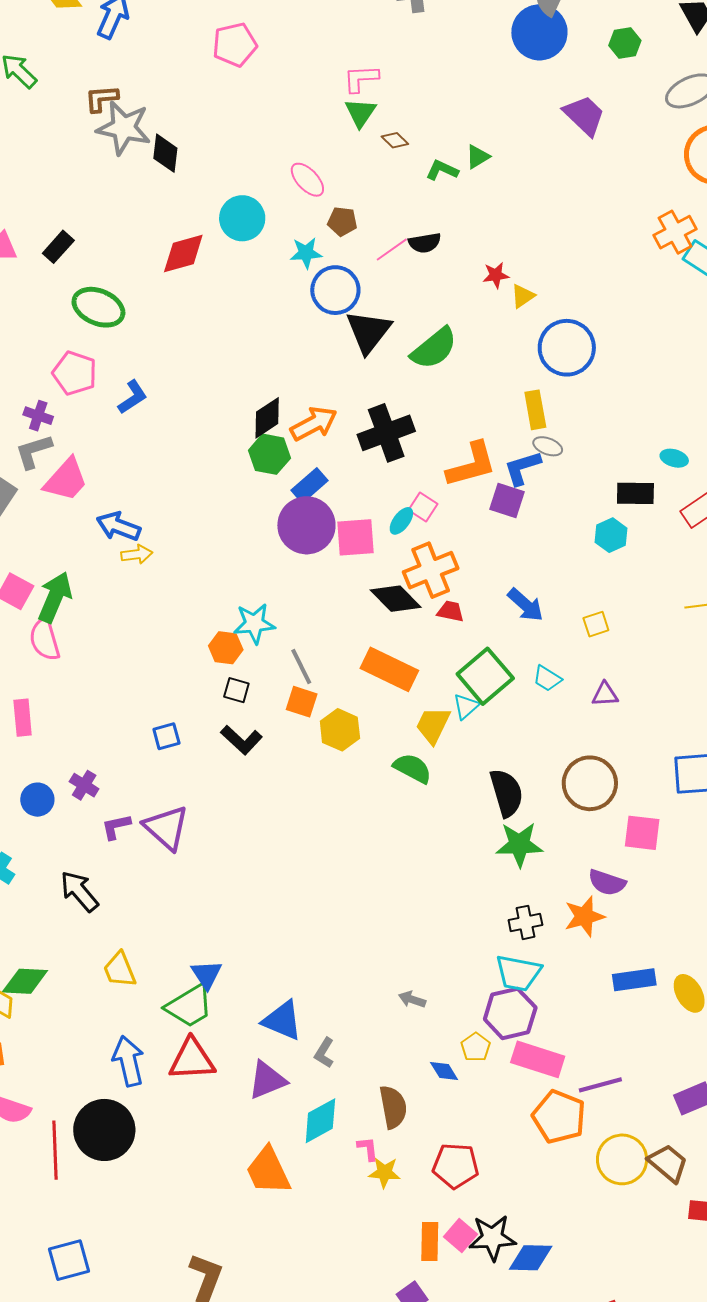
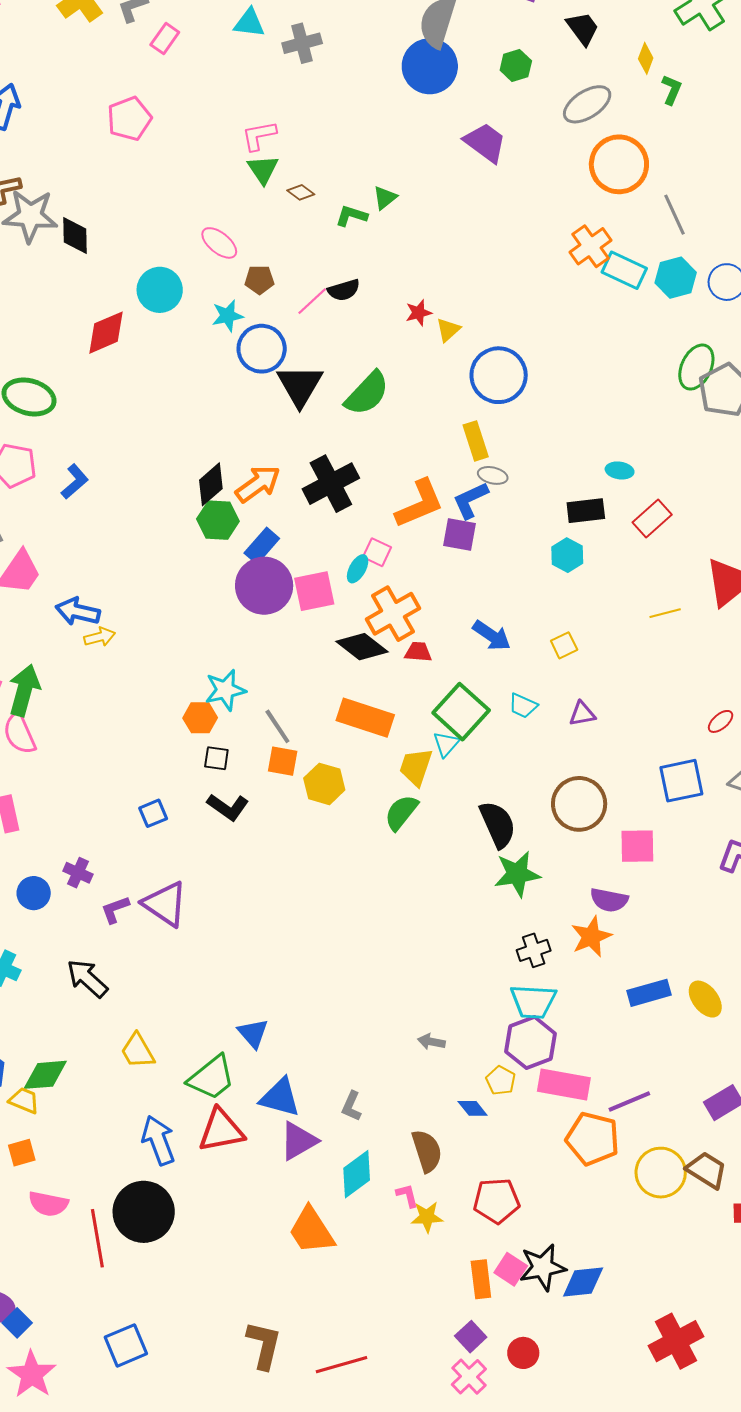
green semicircle: (412, 768) -> (401, 813), turned -72
blue triangle: (207, 975) -> (253, 1033), moved
blue triangle: (282, 1020) -> (280, 1097), moved

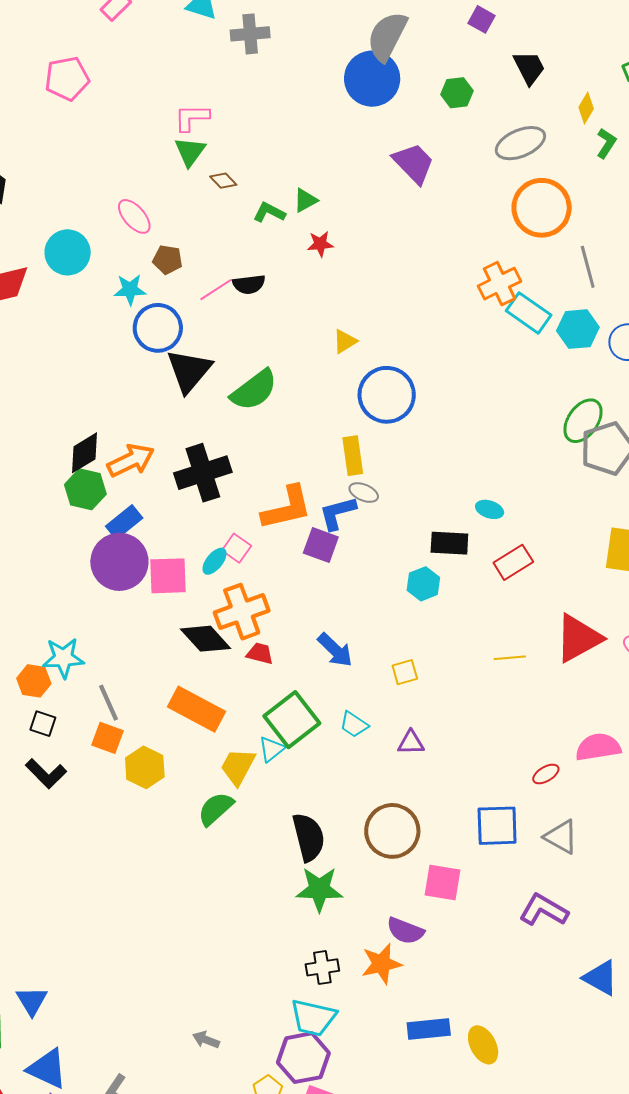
red star: (419, 313) -> (320, 244), moved

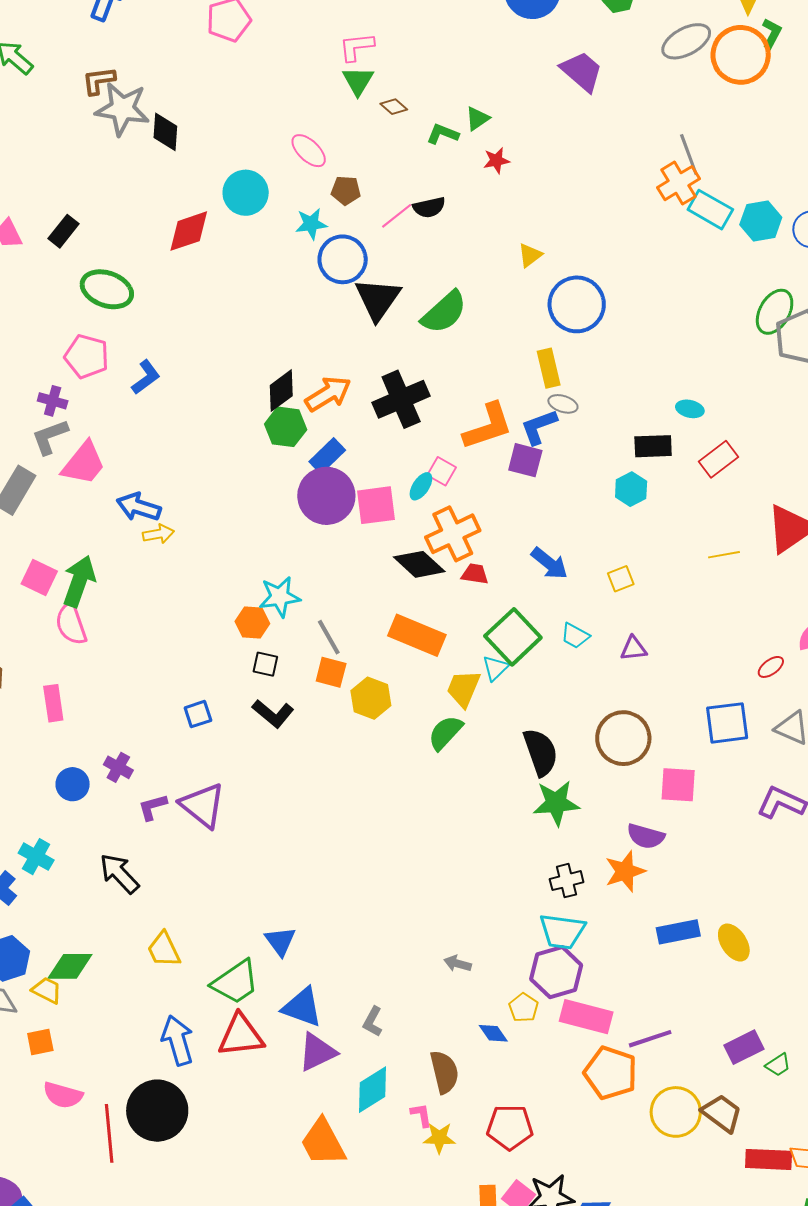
orange circle: (542, 208) -> (741, 55), moved
gray line: (588, 267) -> (689, 155), moved

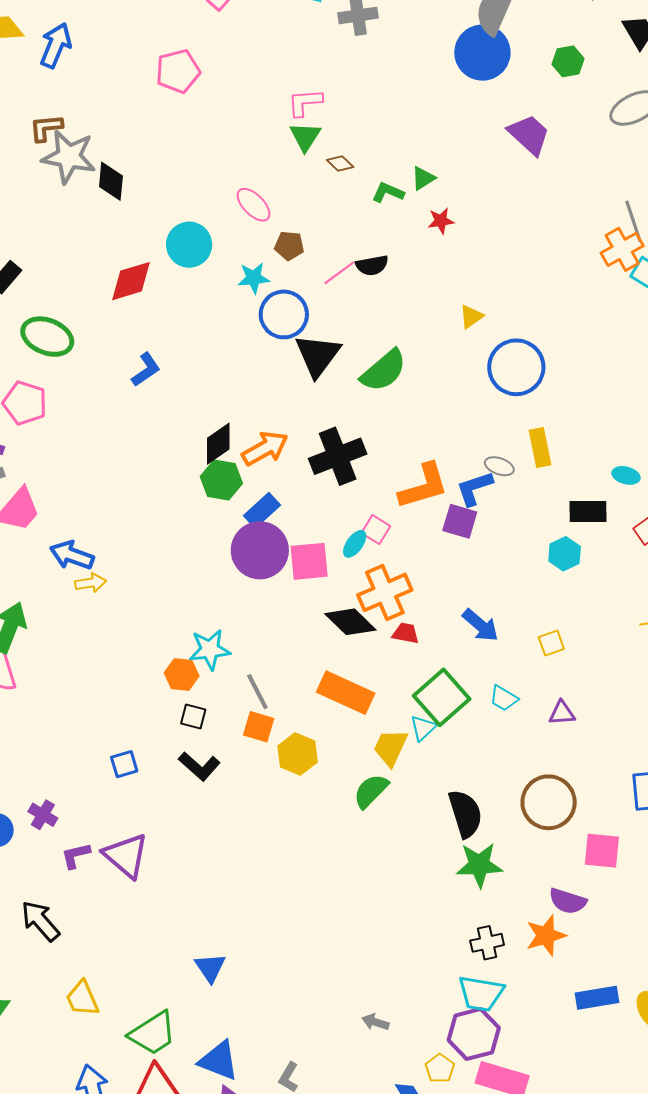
yellow rectangle: (549, 368) -> (540, 447), moved
blue L-shape: (146, 377) -> (146, 370), moved
blue triangle: (280, 941) -> (210, 968), moved

